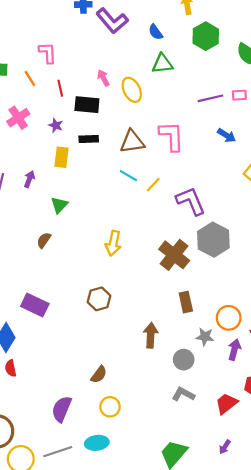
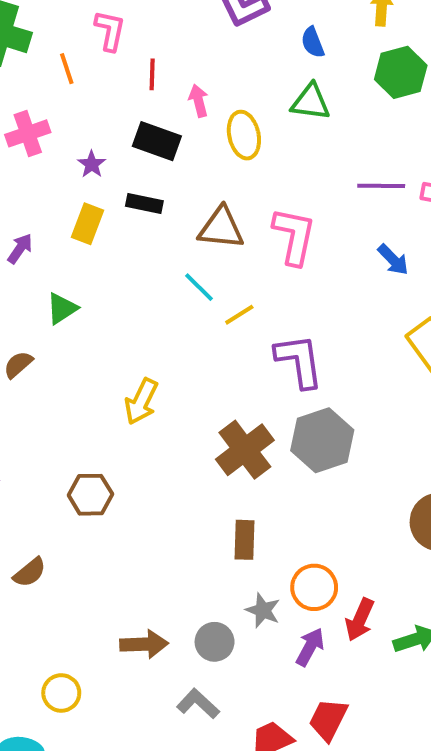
red line: (60, 88) -> (152, 74), moved
brown arrow: (151, 335) -> (144, 644), moved, turned 70
brown semicircle: (99, 375) -> (30, 572), moved

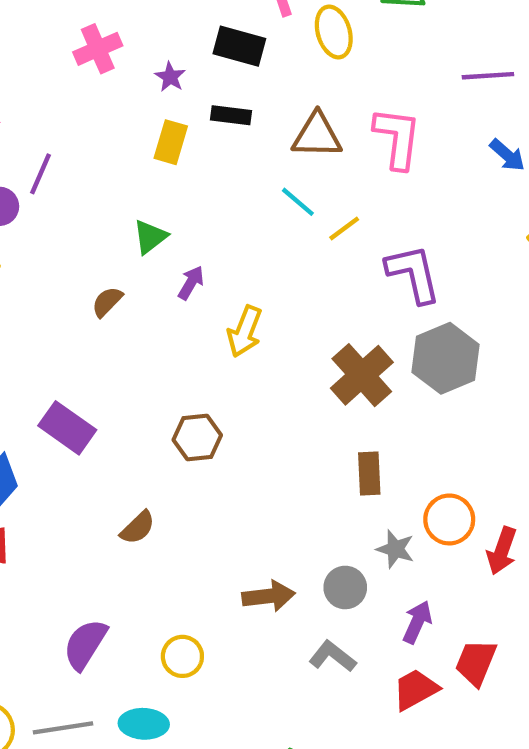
purple arrow: (20, 249) -> (191, 283), moved
purple arrow: (310, 647) -> (417, 622), moved

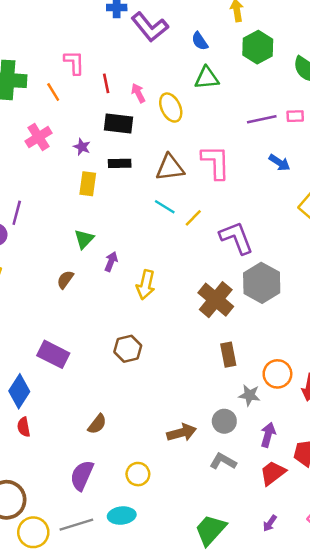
brown semicircle: (138, 528) -> (97, 424), moved

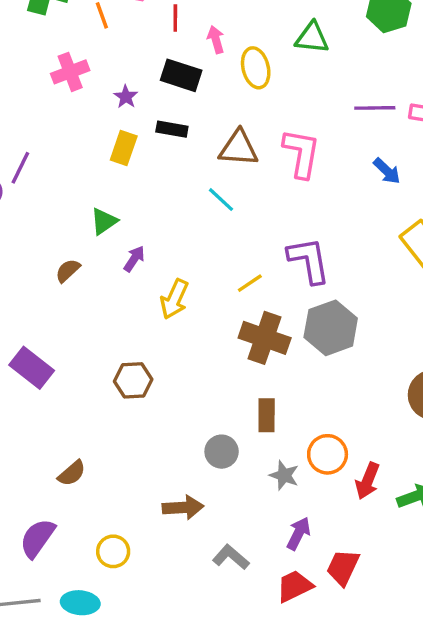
yellow line: (193, 218) -> (250, 283), moved
brown cross: (216, 300) -> (265, 338), turned -32
gray circle: (224, 421) -> (222, 452), moved

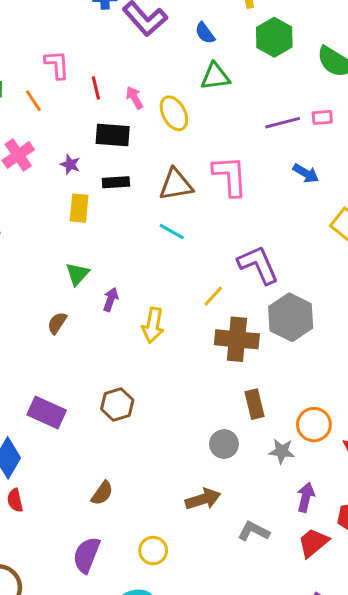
brown hexagon: (133, 380) -> (117, 405), moved

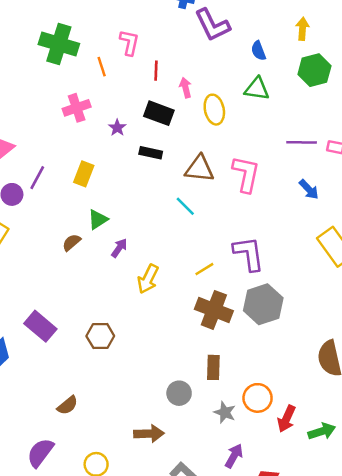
yellow rectangle: (79, 208) -> (84, 174), moved
brown semicircle: (57, 323) -> (71, 242), moved

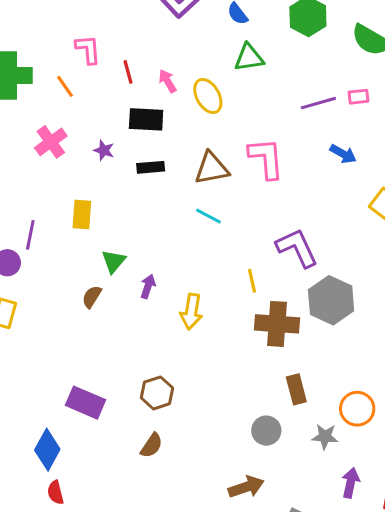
yellow line: (204, 269) -> (252, 281), turned -54
brown semicircle: (67, 405) -> (152, 445), moved

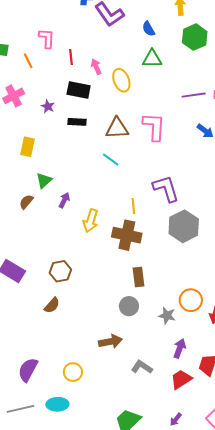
brown cross: (277, 324) -> (127, 235), moved
brown rectangle: (296, 389) -> (138, 277), moved

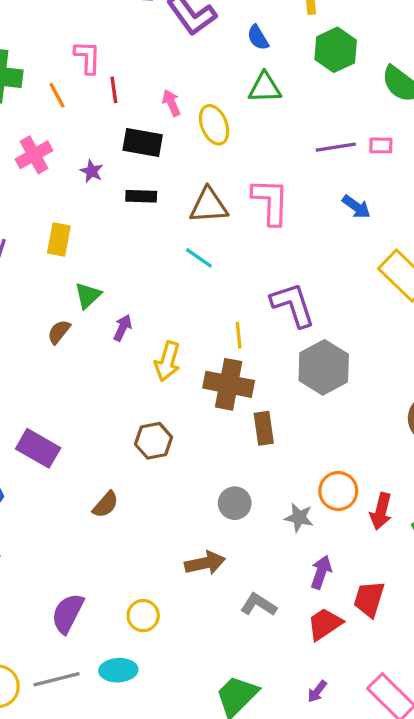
red line: (71, 57) -> (114, 90), moved
brown hexagon: (60, 271) -> (154, 441), moved
brown rectangle: (138, 277) -> (264, 428), moved

